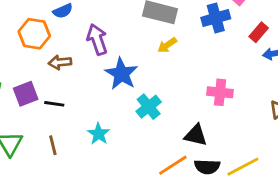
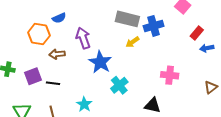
blue cross: (216, 18) -> (154, 26), moved

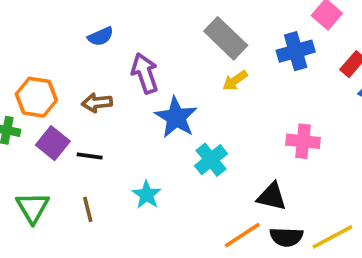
gray rectangle: (127, 19) -> (226, 38), turned 30
blue cross: (154, 26) -> (296, 51), moved
orange hexagon: (39, 34) -> (36, 97), moved
purple square: (33, 76) -> (53, 143), turned -30

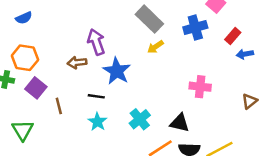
blue semicircle: (101, 36) -> (24, 18), moved
brown arrow: (97, 103) -> (77, 63), moved
black line: (90, 156) -> (96, 96), moved
cyan cross: (211, 160) -> (140, 119), moved
brown line: (88, 209) -> (59, 106), moved

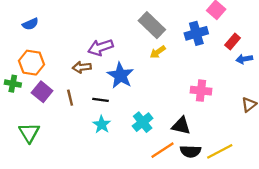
purple arrow: (96, 42) -> (100, 47), turned -90
brown line: (59, 106) -> (70, 98), moved

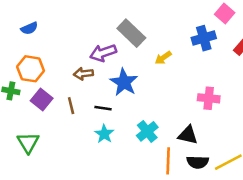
gray rectangle: (152, 25) -> (131, 33), moved
orange line: (162, 150) -> (168, 161), turned -55

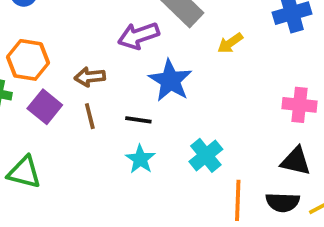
brown arrow: (83, 74) -> (90, 77), moved
black triangle: (188, 135) -> (296, 161), moved
green triangle: (28, 142) -> (24, 172), turned -45

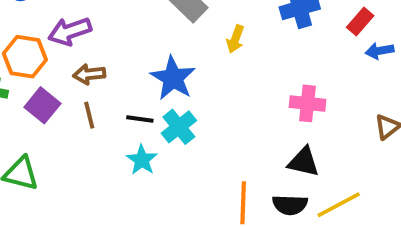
purple arrow: (138, 36) -> (70, 31), moved
yellow arrow: (230, 43) -> (235, 39), turned -35
cyan cross: (206, 155) -> (179, 127), moved

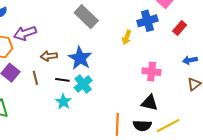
yellow arrow: (235, 39) -> (127, 37), moved
blue arrow: (380, 51) -> (190, 60), moved
brown arrow: (89, 74) -> (49, 56), moved

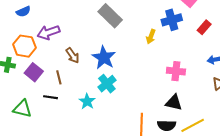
brown arrow: (49, 56) -> (72, 55), turned -119
black line: (62, 80) -> (51, 97), moved

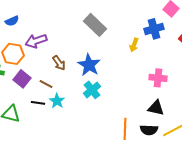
brown line: (59, 77) -> (46, 84), turned -48
cyan star: (87, 101) -> (57, 101), moved

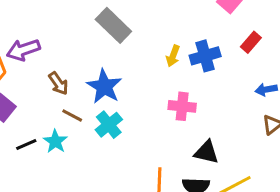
blue cross: (154, 29) -> (205, 56), moved
pink cross: (158, 78) -> (182, 106), moved
brown line: (46, 84) -> (72, 115), moved
black line: (38, 103) -> (26, 145), turned -32

